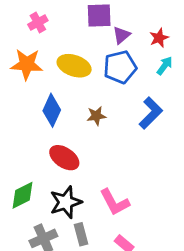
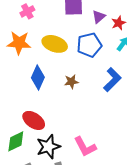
purple triangle: (121, 35) -> (99, 17), moved
red ellipse: (64, 158) -> (34, 120), moved

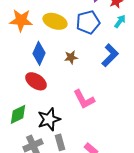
red ellipse: (34, 120) -> (36, 81), moved
pink L-shape: (85, 147) -> (84, 99), moved

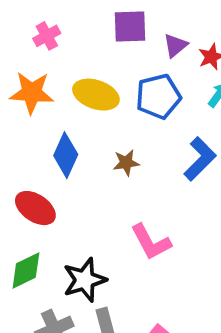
red ellipse: (36, 81) -> (35, 208), moved

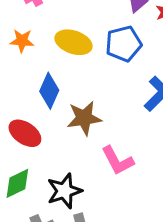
orange star: (32, 93) -> (22, 41), size x0.7
brown star: (126, 163) -> (84, 118), moved, size x1.6

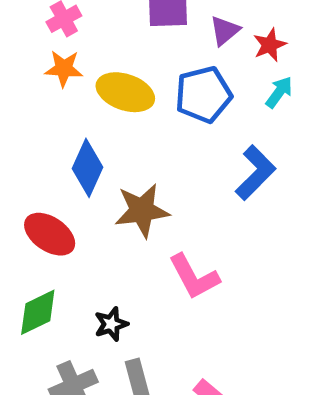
orange star: (22, 41) -> (64, 69), moved
black star: (64, 191) -> (111, 324), size x0.6

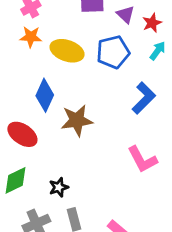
purple triangle: (225, 31) -> (126, 14), turned -36
pink L-shape: (194, 277) -> (142, 159), moved

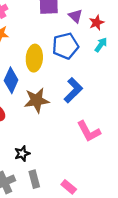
yellow ellipse: (67, 51) -> (34, 58), moved, turned 75
blue L-shape: (144, 98) -> (73, 90), moved

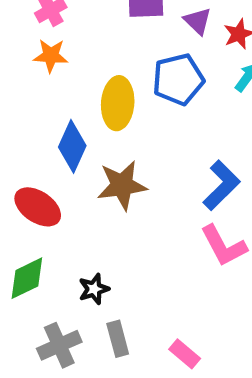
blue L-shape: (73, 90) -> (221, 185), moved

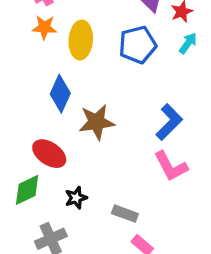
yellow ellipse: (118, 103) -> (81, 40), moved
red ellipse: (38, 207) -> (49, 154), moved
gray rectangle: (118, 339) -> (125, 214), moved, turned -55

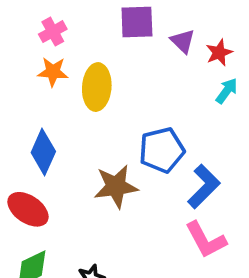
blue pentagon: (138, 45) -> (162, 150), moved
blue diamond: (60, 94) -> (43, 152), moved
red ellipse: (49, 154) -> (28, 209), moved

